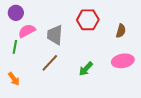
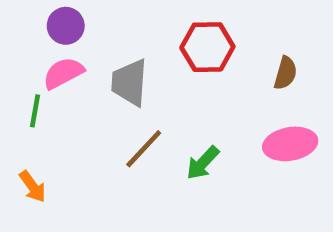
purple circle: (16, 13) -> (66, 26), moved
brown line: (50, 63) -> (144, 149), moved

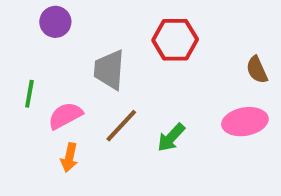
pink semicircle: (63, 73) -> (65, 116), moved
brown semicircle: (285, 73) -> (257, 70), moved, turned 140
orange arrow: (33, 186) -> (69, 158), moved, turned 48

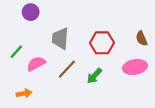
red hexagon: (175, 40) -> (102, 43), moved
green line: (29, 94) -> (16, 52), turned 32
orange arrow: (69, 158) -> (24, 93), moved, turned -112

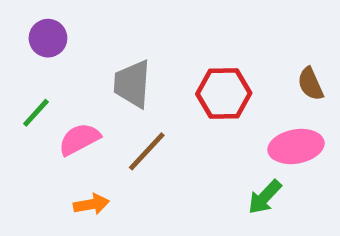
purple circle: (31, 12) -> (48, 38), moved
green arrow: (94, 76) -> (265, 197), moved
orange arrow: (24, 93) -> (91, 204), moved

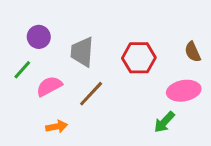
purple circle: (48, 38) -> (39, 37), moved

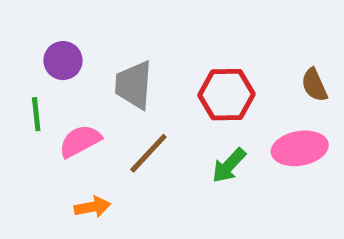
green line: (22, 70) -> (36, 114), turned -48
green arrow: (164, 122) -> (229, 165), moved

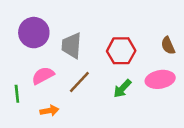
purple circle: (63, 61) -> (34, 33), size x1.5
green line: (36, 114) -> (17, 94), moved

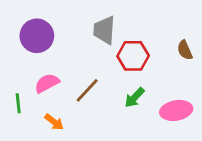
gray trapezoid: (72, 46) -> (104, 30), moved
pink ellipse: (160, 79) -> (176, 110), moved
orange arrow: (49, 111) -> (54, 122), turned 48

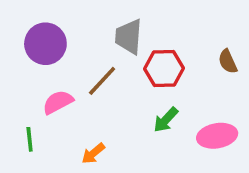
brown line: (87, 90) -> (102, 81), moved
green line: (18, 103) -> (30, 139), moved
orange arrow: (54, 122) -> (93, 153), moved, turned 102

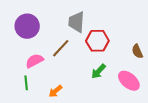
brown semicircle: (228, 61) -> (137, 51), moved
pink ellipse: (217, 136) -> (129, 81), turned 50
green line: (30, 139) -> (26, 83), moved

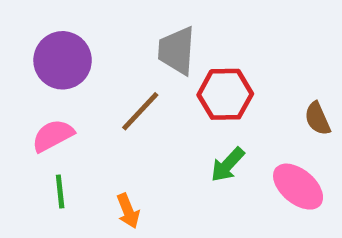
pink semicircle: (34, 61) -> (53, 136), moved
orange arrow: (55, 91) -> (128, 211), turned -72

